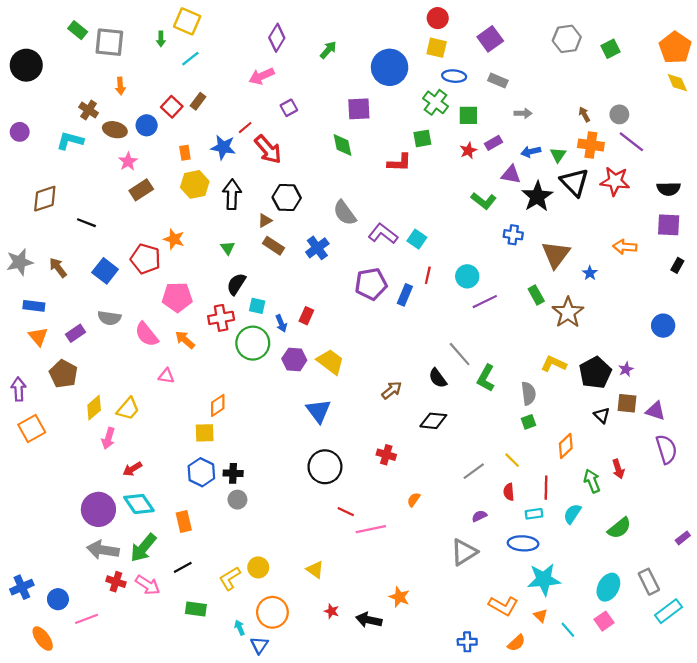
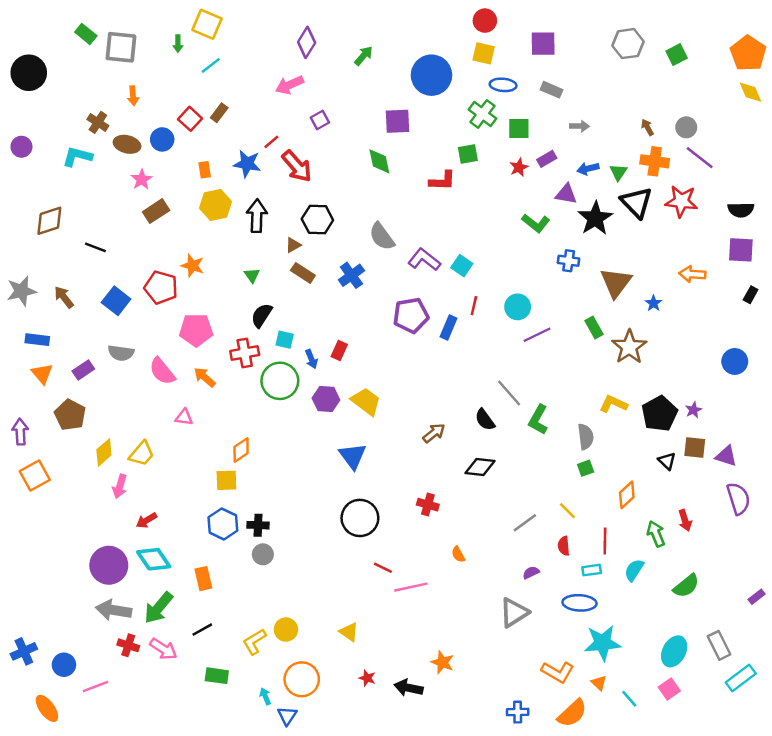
purple square: (490, 39) -> (543, 44), turned 35
orange semicircle: (414, 500) -> (458, 554), turned -64
orange semicircle: (516, 643) -> (572, 713), size x1.5

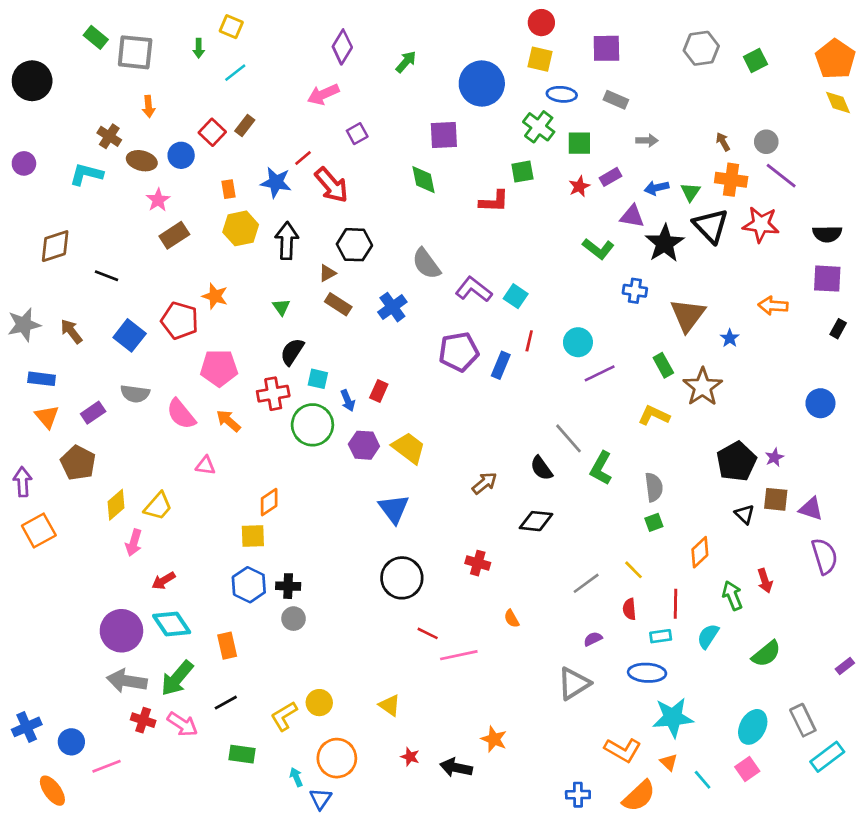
yellow square: (207, 24) -> (231, 27), size x0.7
yellow L-shape: (613, 404) -> (654, 415), moved

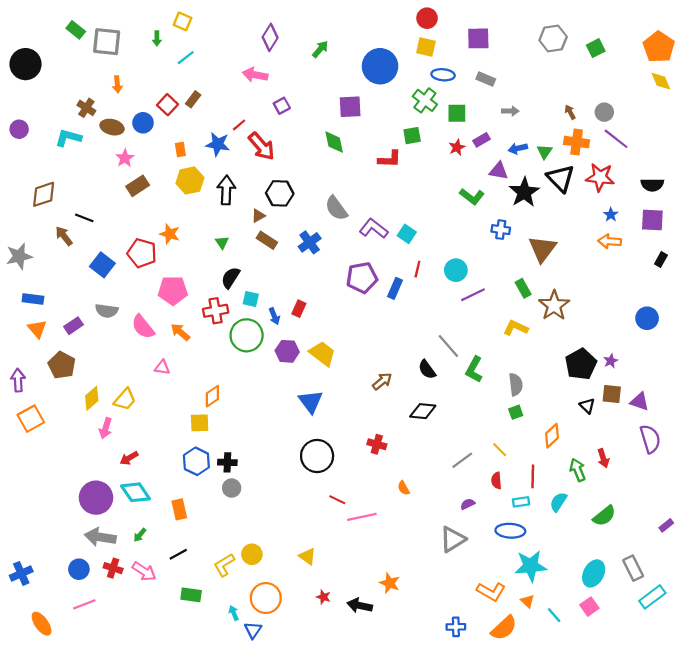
pink arrow: (323, 94) -> (255, 75), turned 35
brown arrow: (71, 331) -> (64, 236), moved
blue star: (730, 338) -> (611, 215), moved
green arrow: (177, 678) -> (140, 535), size x0.5
blue circle: (71, 742) -> (79, 569), moved

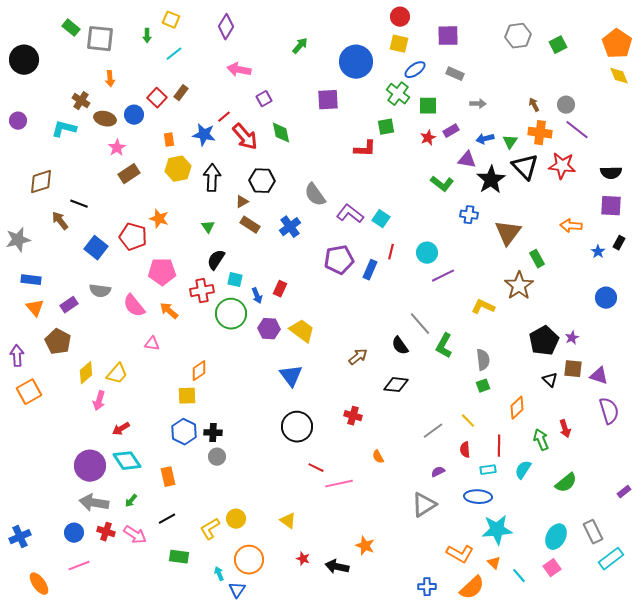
purple diamond: (270, 37) -> (226, 27), moved
blue ellipse: (443, 75) -> (415, 70), turned -40
green diamond: (334, 142) -> (281, 133), moved
blue star: (611, 215) -> (598, 252), moved
green rectangle: (523, 288) -> (537, 259), moved

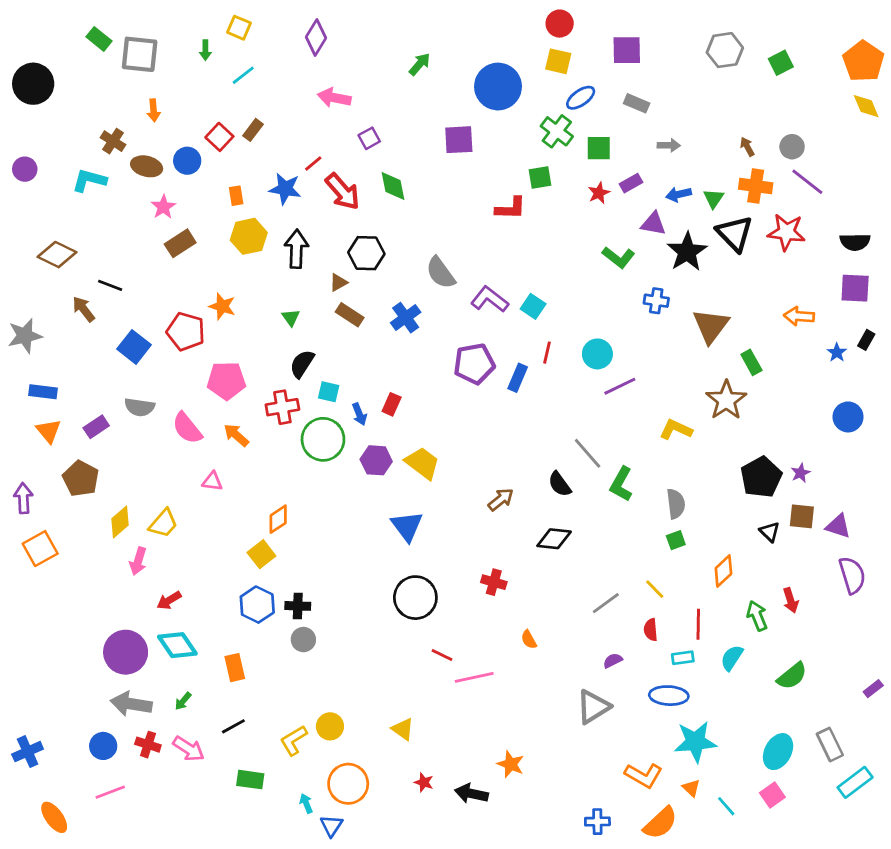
brown diamond: (41, 182) -> (57, 255), turned 44
yellow square: (187, 396) -> (261, 554), turned -36

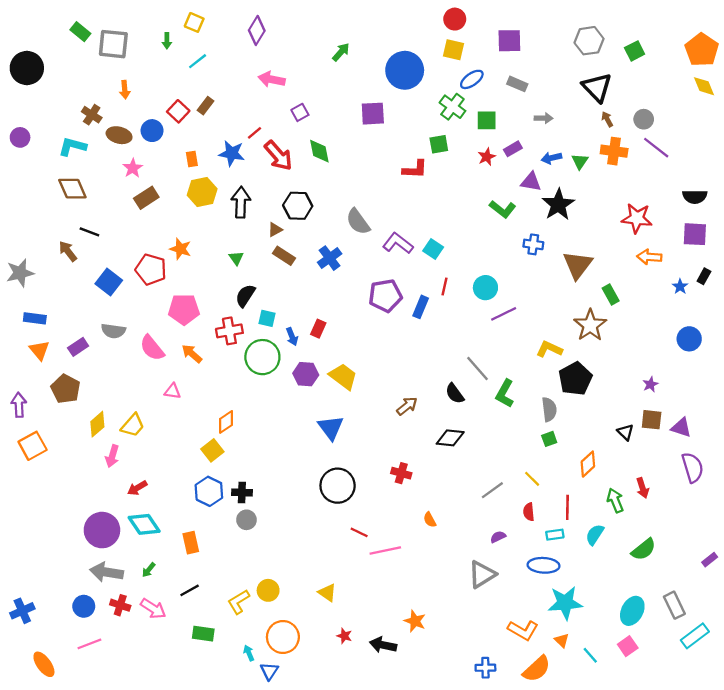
red star: (786, 232) -> (637, 218), moved
black triangle: (735, 234) -> (597, 87), moved
brown diamond: (57, 255) -> (72, 189), moved, turned 40
black pentagon: (761, 477) -> (575, 379), moved

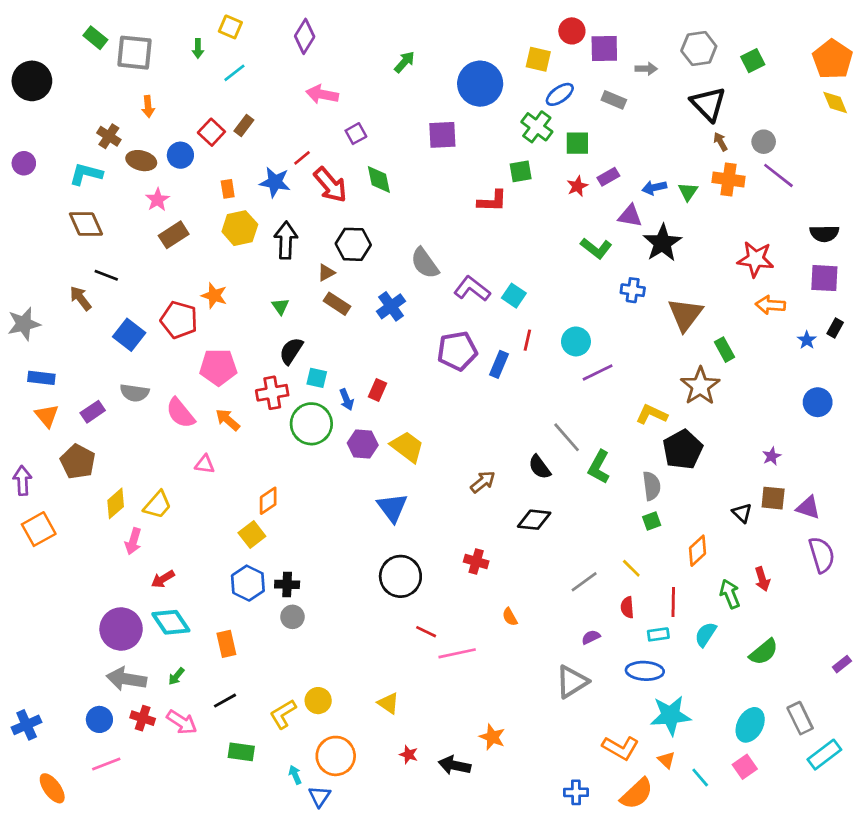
red circle: (455, 19) -> (572, 31), moved
gray arrow: (544, 118) -> (646, 69), moved

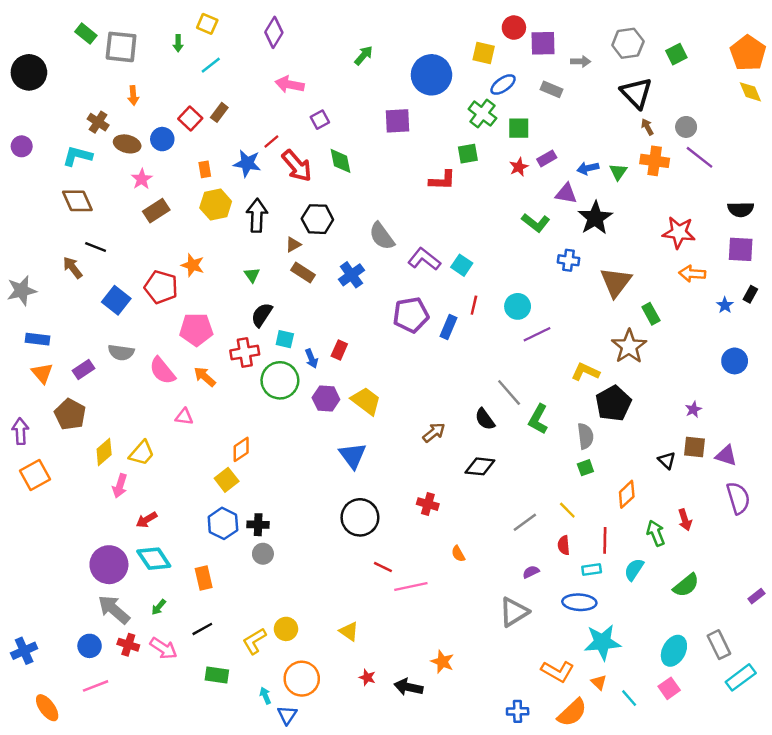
gray arrow: (126, 679) -> (114, 610), turned 32

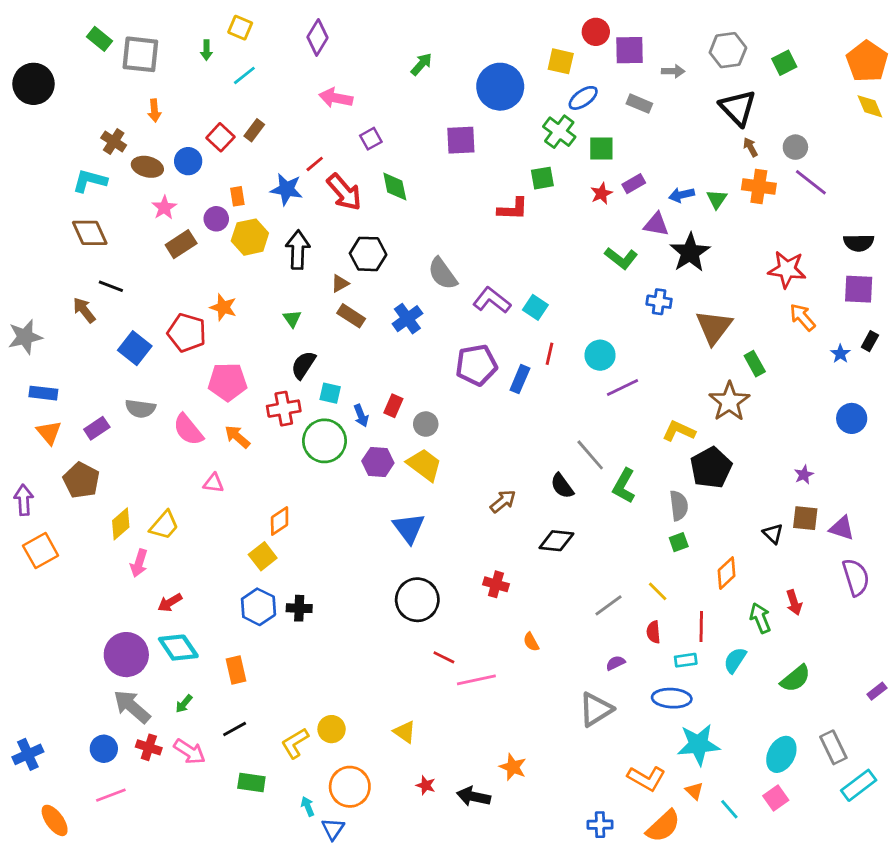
purple circle: (22, 146) -> (216, 219), moved
orange arrow: (692, 274) -> (802, 317), turned 45
gray circle: (263, 554) -> (426, 424), moved

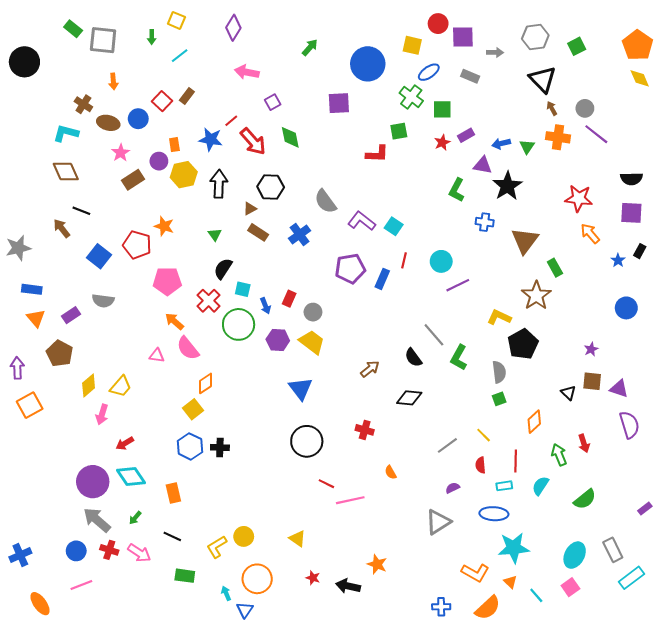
green L-shape: (621, 258) -> (457, 190), turned 80
red cross: (284, 409) -> (209, 301), turned -35
pink semicircle: (188, 430) -> (188, 348), moved
black line: (235, 729) -> (172, 536), turned 54

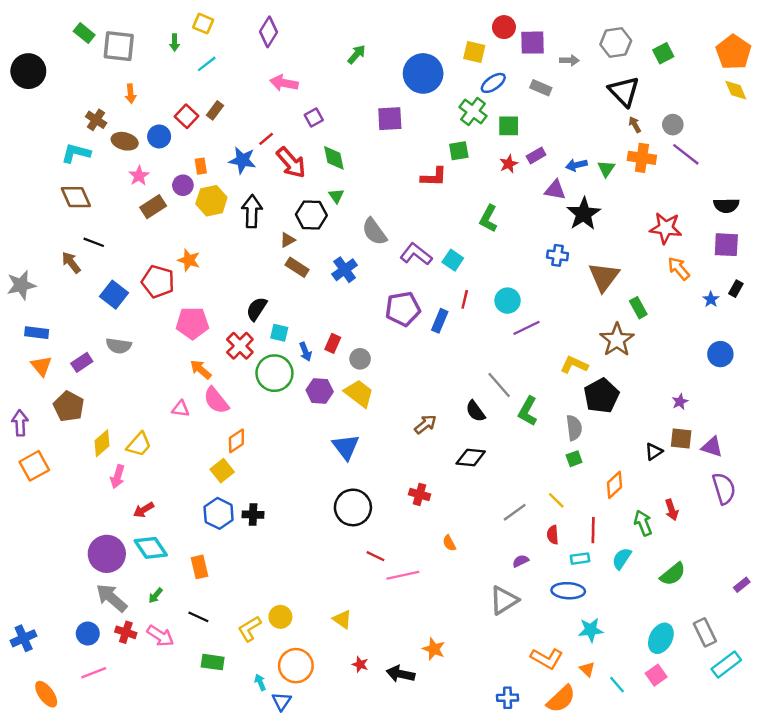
green L-shape: (457, 190) -> (488, 219), moved
green triangle: (215, 235) -> (336, 196), moved
black triangle: (568, 393) -> (654, 452), turned 42
cyan star: (514, 548) -> (591, 630), size x0.7

